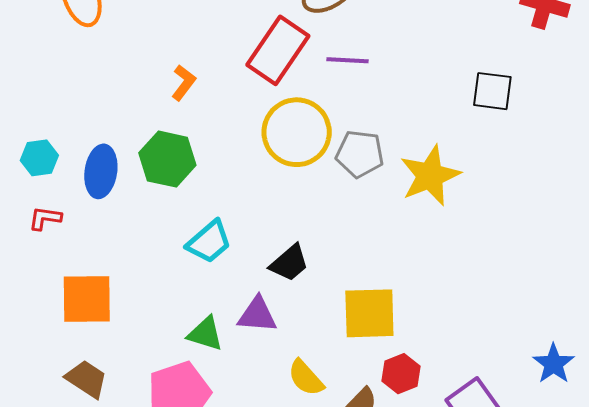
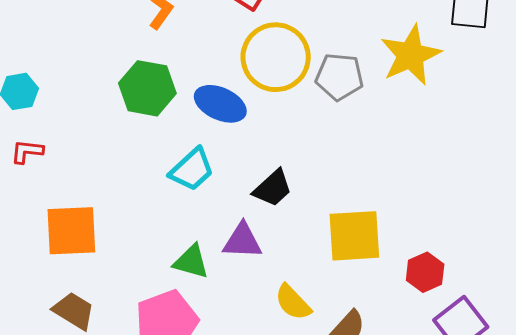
blue ellipse: (101, 171) -> (220, 104), moved, turned -72
yellow star: (430, 176) -> (411, 55), moved
red hexagon: (401, 374) -> (425, 272), moved

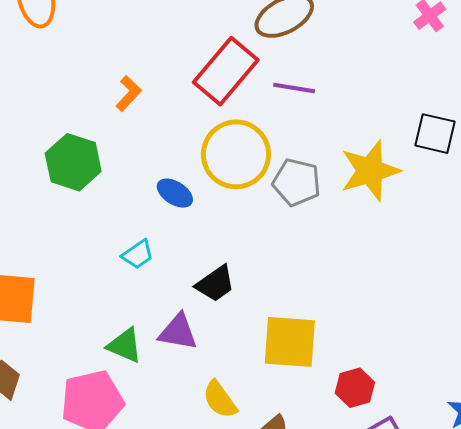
green hexagon: (147, 88) -> (73, 162), moved
blue ellipse: (220, 104) -> (175, 193), size x0.7
cyan trapezoid: (192, 170) -> (138, 254), size x0.7

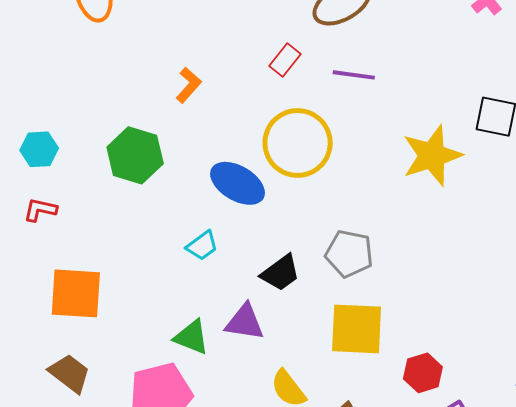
red rectangle: (226, 71) -> (285, 60), size x0.5
gray pentagon: (297, 182) -> (349, 254), moved
blue ellipse: (175, 193) -> (238, 183), size x1.5

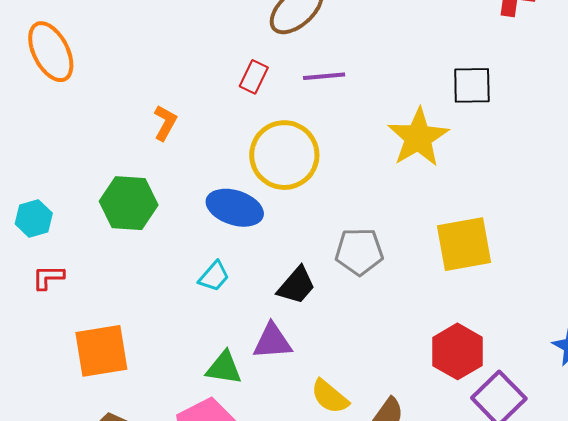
yellow square: (357, 329) -> (464, 244), moved
red hexagon: (423, 373) -> (458, 351), size x1.4

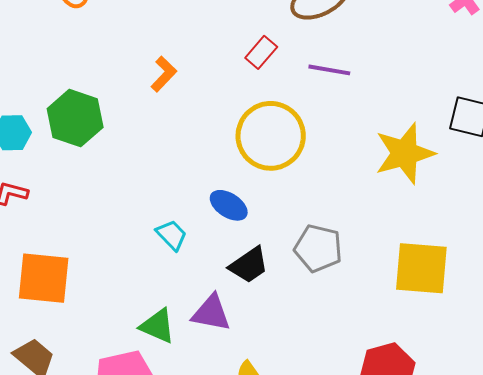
green hexagon: (129, 203) -> (75, 118), moved
blue ellipse: (235, 208) -> (229, 205), moved, size x0.7
cyan trapezoid: (214, 276) -> (172, 235), turned -100

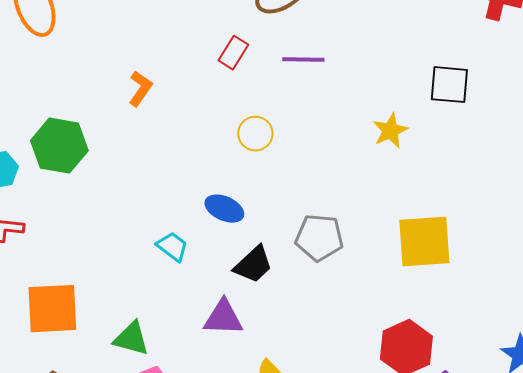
yellow circle: (271, 136) -> (255, 134), size x0.5
yellow star: (405, 153) -> (390, 131), size x0.6
green triangle: (158, 326) -> (131, 339), moved

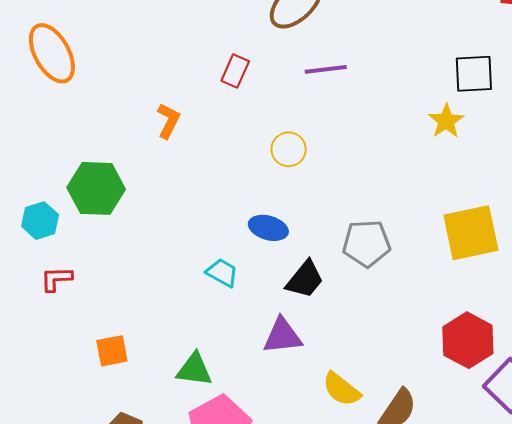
red rectangle: (233, 53) -> (235, 71), moved
yellow star: (390, 131) -> (446, 121), moved
orange square: (52, 309) -> (112, 351), size x0.6

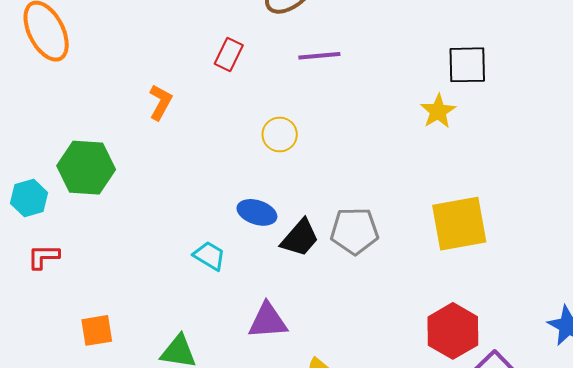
black trapezoid: (305, 279) -> (300, 238), moved

